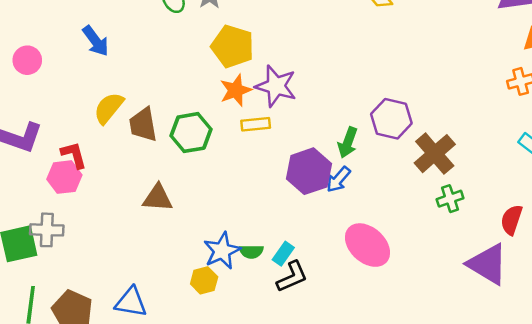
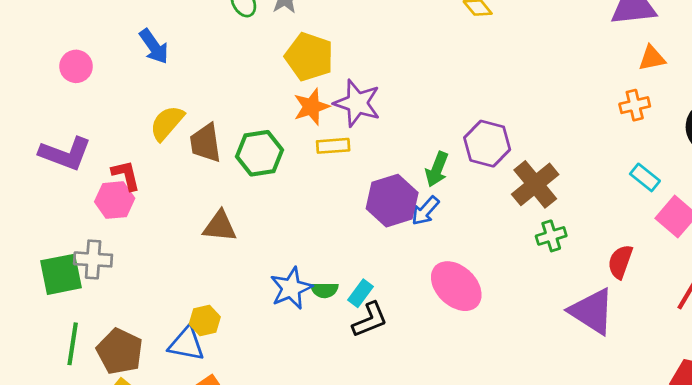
yellow hexagon: (204, 280) -> (205, 320), moved

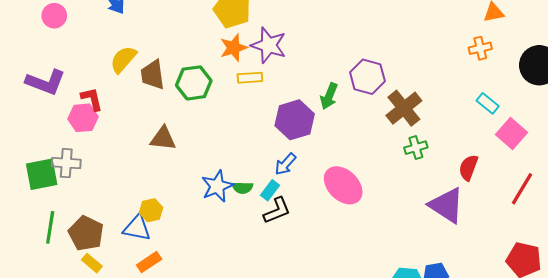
blue arrow: (425, 211) -> (285, 164), moved

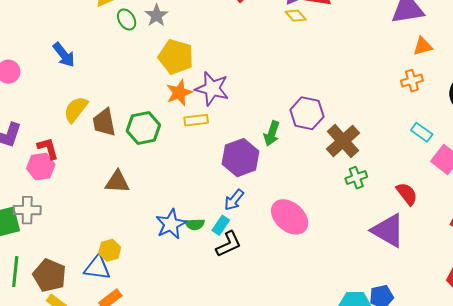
red semicircle: (468, 168) -> (407, 194), turned 125

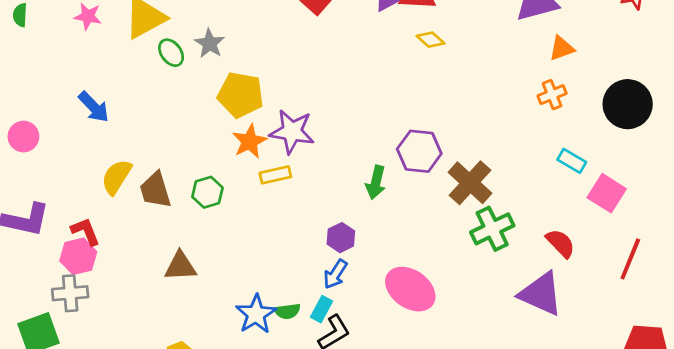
yellow diamond: (296, 16) -> (431, 40), moved
green hexagon: (143, 128) -> (207, 192), size x0.7
purple hexagon: (240, 158) -> (341, 238), moved, size x0.6
green cross: (356, 178) -> (492, 229), size x1.5
gray cross: (27, 210) -> (70, 293), moved

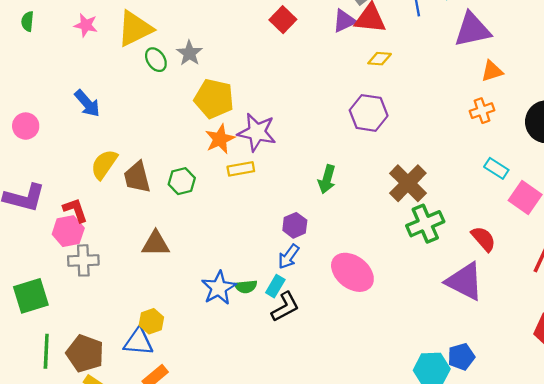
yellow diamond: (431, 40) -> (380, 59), turned -40
purple hexagon: (419, 151) -> (369, 113), moved
gray cross: (70, 293) -> (83, 260), moved

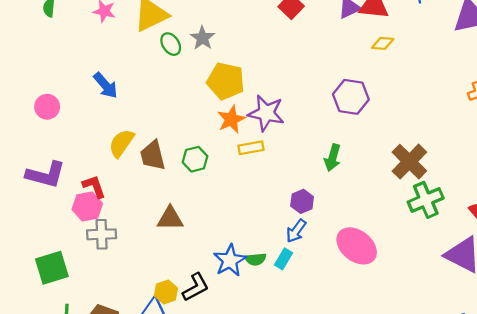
purple hexagon: (369, 113) -> (351, 97), moved
black L-shape: (285, 307) -> (196, 287), moved

